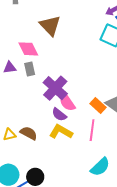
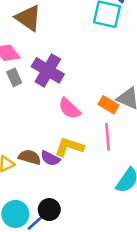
purple cross: (55, 88) -> (48, 70), moved
purple semicircle: (59, 115) -> (50, 158), moved

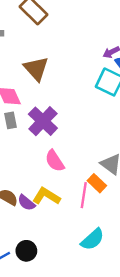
orange rectangle: (108, 105) -> (97, 183), moved
black circle: (49, 210) -> (26, 251), moved

